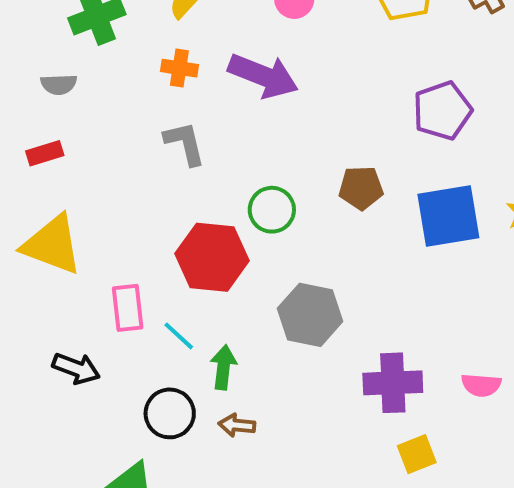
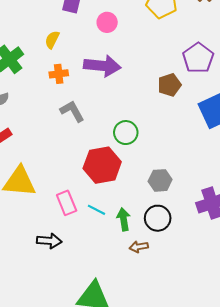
brown pentagon: (361, 188) -> (169, 85), moved
gray hexagon: (310, 315) -> (160, 180), size x0.7
black circle: (170, 413) -> (158, 218), moved

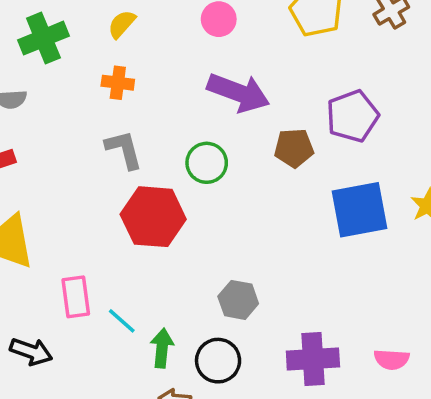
purple arrow: (102, 66) -> (238, 93), moved
green circle: (126, 133) -> (207, 163), moved
red hexagon: (102, 165) -> (153, 217), moved

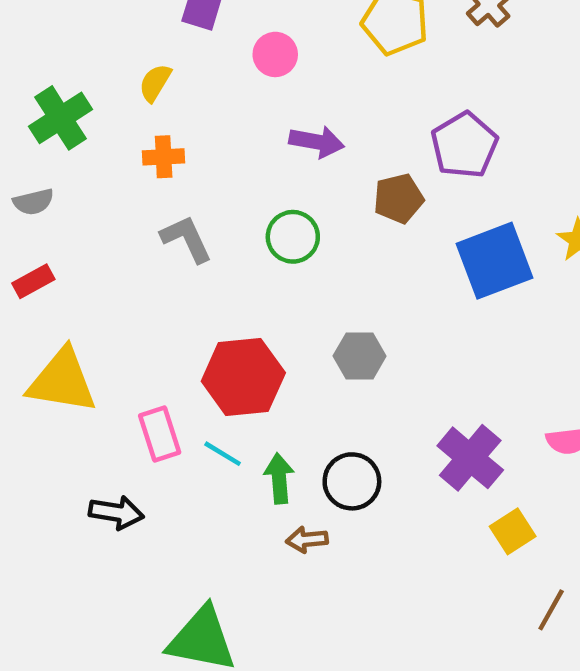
purple arrow: (238, 93) -> (317, 142), size x0.7
red hexagon: (153, 217) -> (243, 377), moved
gray hexagon: (238, 300) -> (360, 356), moved
purple cross: (313, 359) -> (470, 458), turned -36

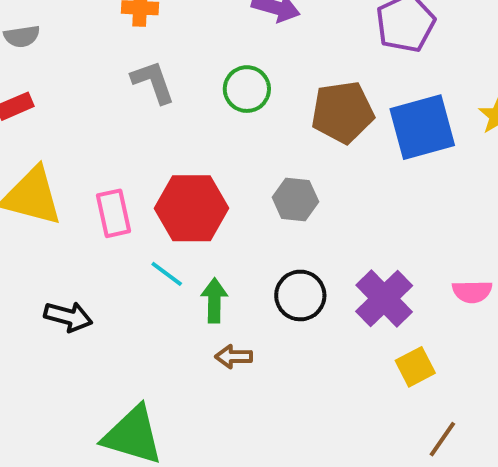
brown pentagon: (398, 198) -> (342, 112), moved, size x1.4
pink rectangle: (160, 434) -> (113, 213), moved
black circle: (352, 481) -> (300, 295), moved

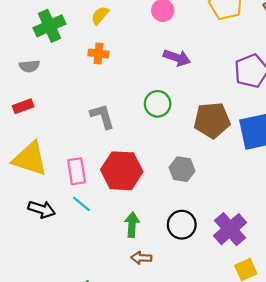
gray L-shape: (153, 82) -> (102, 116), moved
cyan line: (167, 274) -> (81, 204), moved
black arrow: (68, 317) -> (42, 209), moved

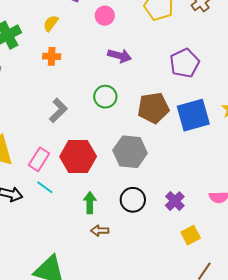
gray L-shape: (102, 116) -> (58, 110), turned 65
gray hexagon: (182, 169) -> (130, 152), size x1.5
pink rectangle: (77, 171) -> (39, 159), turned 45
purple cross: (230, 229) -> (175, 201), size x0.7

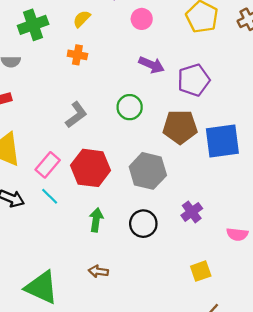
purple pentagon: (185, 63) -> (194, 80), moved
purple cross: (175, 201) -> (192, 212), moved
brown arrow: (100, 231) -> (98, 271), moved

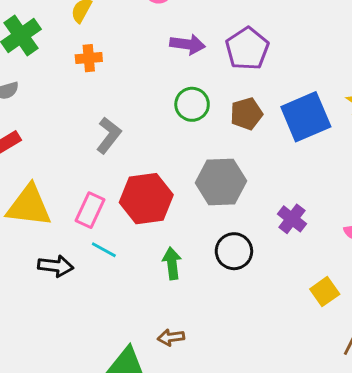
green circle: (130, 107) -> (192, 104), moved
brown pentagon: (180, 127) -> (246, 114), size x0.7
brown arrow: (98, 271) -> (171, 337), moved

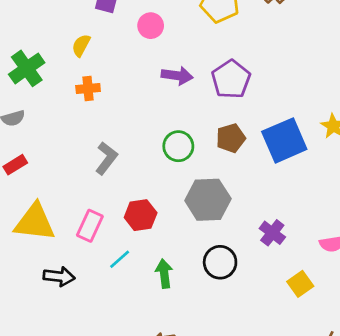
green circle: (192, 104) -> (178, 146), moved
red hexagon: (146, 199) -> (141, 215), size x0.7
cyan line: (104, 250) -> (120, 259), moved, turned -70
yellow square: (325, 292) -> (300, 284), moved

